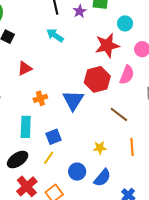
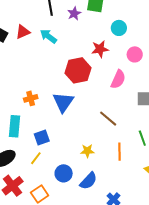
red star: (107, 45) -> (100, 49), size x0.7
red triangle: (25, 68) -> (23, 32), moved
red hexagon: (97, 79) -> (78, 70), moved

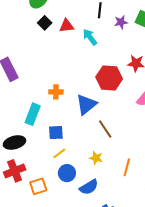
brown line: (108, 119) -> (105, 129), moved
yellow line: (36, 158) -> (59, 153), moved

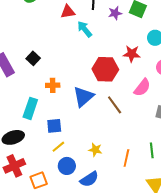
black square: (45, 23) -> (33, 58), moved
red triangle: (67, 26) -> (68, 12), moved
brown line: (105, 129) -> (115, 105), moved

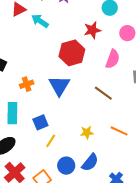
brown line: (115, 105) -> (103, 93), moved
orange line: (126, 158) -> (119, 131), turned -60
blue circle: (67, 166) -> (66, 166), moved

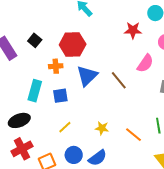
red hexagon: (72, 53) -> (73, 44), moved
brown line: (103, 93) -> (119, 80), moved
blue square: (40, 122) -> (60, 96), moved

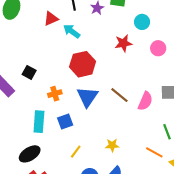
red hexagon: (73, 44) -> (83, 64), moved
pink semicircle: (145, 63) -> (145, 101), moved
orange line: (133, 135) -> (154, 152), moved

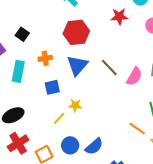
cyan rectangle: (39, 122) -> (18, 71), moved
yellow star: (112, 145) -> (75, 105), moved

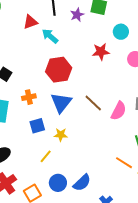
yellow star: (75, 105) -> (61, 135), moved

